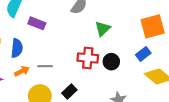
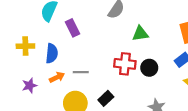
purple rectangle: (37, 23) -> (72, 28), turned 42
green triangle: (103, 29) -> (140, 34), turned 35

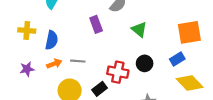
purple rectangle: (72, 28) -> (96, 24), moved
green triangle: (140, 34) -> (139, 29), turned 42
red cross: (125, 64) -> (118, 72), moved

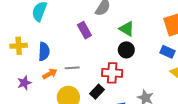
blue rectangle: (177, 59) -> (167, 52), turned 64
black circle: (145, 63) -> (126, 50), moved

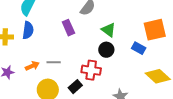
blue semicircle: (44, 52) -> (28, 30), moved
blue rectangle: (167, 52) -> (139, 48), moved

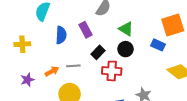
blue semicircle: (28, 30) -> (61, 35), moved
black rectangle: (75, 87) -> (98, 52), moved

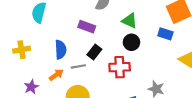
purple rectangle: (86, 30) -> (87, 27), turned -35
blue semicircle: (61, 35) -> (61, 50), moved
black rectangle: (98, 52) -> (94, 52), moved

